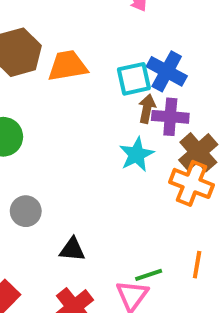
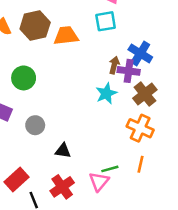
blue cross: (167, 71) -> (140, 53), moved
cyan square: (134, 79) -> (106, 21), moved
orange cross: (191, 183) -> (140, 128), moved

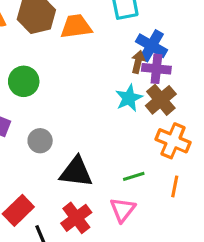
blue cross: (140, 53) -> (152, 46), moved
brown cross: (145, 94) -> (161, 100), moved
black triangle: (63, 151) -> (76, 172), size x1.6
green line: (110, 169) -> (134, 176), moved

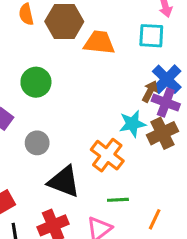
orange cross: (173, 141) -> (107, 155), moved

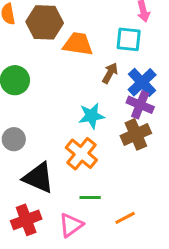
brown arrow: (150, 91) -> (110, 73), moved
cyan star: (132, 124) -> (92, 116), moved
orange line: (155, 219) -> (125, 218), turned 35

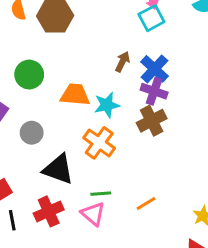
cyan square: (129, 39) -> (151, 18), moved, turned -30
orange trapezoid: (78, 44) -> (75, 95), moved
green line: (90, 198) -> (101, 194), moved
pink triangle: (71, 225) -> (93, 214), turned -40

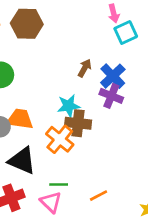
cyan square: (151, 18) -> (126, 33), moved
orange trapezoid: (75, 95) -> (20, 119), moved
brown cross: (152, 121) -> (78, 123), moved, turned 30

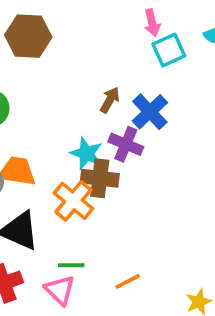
purple cross: (111, 96) -> (126, 144), moved
cyan star: (69, 106) -> (86, 153), turned 30

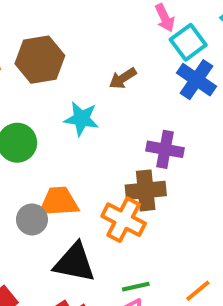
brown arrow: (110, 100) -> (123, 78), moved, turned -140
blue cross: (150, 112) -> (196, 80), moved
cyan star: (86, 153) -> (81, 119), moved

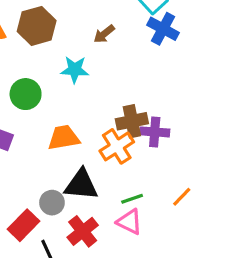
purple cross: (165, 149) -> (155, 132), moved
gray circle: (32, 219) -> (52, 203), moved
orange cross: (124, 220) -> (117, 146), turned 36

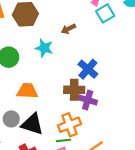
blue cross: (163, 29) -> (88, 69), moved
orange cross: (117, 146) -> (70, 125), moved
gray circle: (52, 203) -> (11, 119), moved

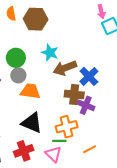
brown arrow: (68, 29) -> (65, 68), moved, size x1.6
gray circle: (11, 119) -> (18, 75), moved

